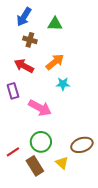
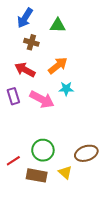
pink arrow: (40, 108) -> (42, 99), moved
brown rectangle: (35, 166) -> (37, 175), turned -48

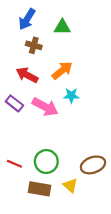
purple rectangle: (13, 96) -> (14, 103), turned -35
red line: (13, 161) -> (14, 164), moved, turned 56

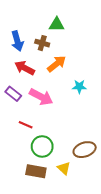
blue arrow: (27, 19) -> (17, 41), moved, turned -48
brown cross: (34, 45) -> (42, 43), moved
cyan star: (71, 95) -> (79, 87), moved
red line: (14, 164) -> (26, 125), moved

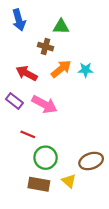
blue arrow: (17, 41) -> (19, 20), moved
cyan star: (79, 87) -> (86, 70), moved

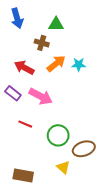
green circle: (46, 158) -> (58, 135), moved
brown rectangle: (39, 184) -> (23, 175), moved

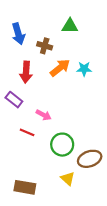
blue arrow: (17, 18) -> (18, 34), moved
green triangle: (56, 24) -> (70, 26), moved
red arrow: (24, 68) -> (26, 72), turned -114
pink arrow: (41, 96) -> (44, 115), moved, size x0.6

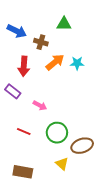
blue arrow: (18, 34) -> (17, 31), turned -48
red line: (27, 132) -> (24, 132), moved

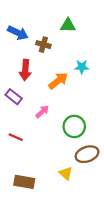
orange arrow: (55, 62) -> (58, 81), moved
pink arrow: (40, 105) -> (42, 112), turned -72
red line: (24, 132) -> (16, 137), moved
green circle: (57, 133) -> (74, 126), moved

